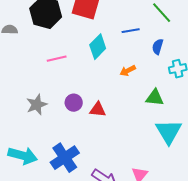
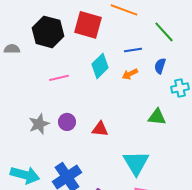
orange arrow: (128, 71) -> (130, 74), moved
purple circle: (74, 103) -> (67, 122), moved
cyan triangle: (169, 132) -> (136, 163), moved

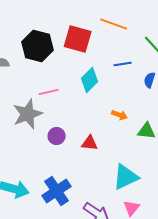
orange arrow: (130, 74) -> (120, 115), moved, turned -133
gray star: (39, 124) -> (28, 114), moved, size x1.4
cyan triangle: (136, 163) -> (126, 177), turned 36

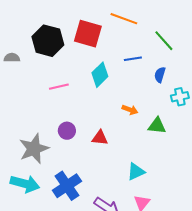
gray star: (28, 114) -> (34, 149), moved
cyan triangle: (126, 177) -> (136, 172), size x0.7

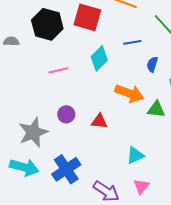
blue semicircle: (160, 75) -> (152, 64), moved
orange arrow: (130, 110) -> (129, 93), size x1.8

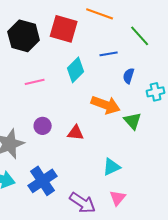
green triangle: (156, 109) -> (133, 121), turned 42

